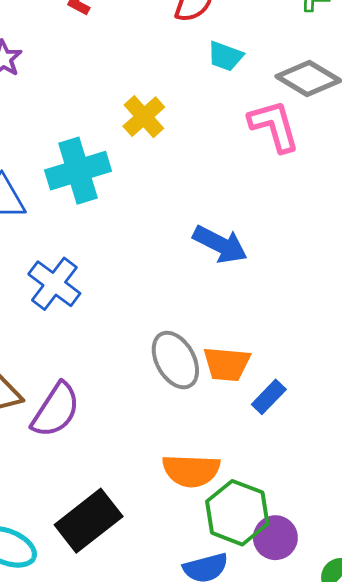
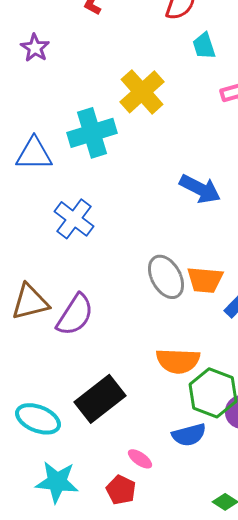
cyan trapezoid: (225, 56) -> (204, 46), turned 52
yellow cross: (144, 117) -> (142, 92), size x1.4

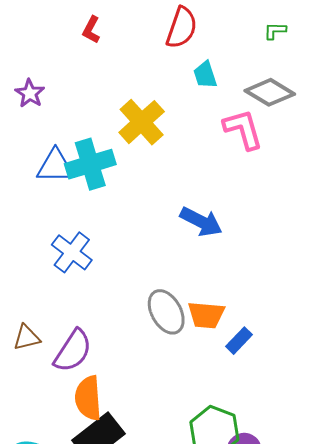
purple star: (35, 48) -> (30, 93), moved
blue triangle: (34, 154) -> (55, 166), moved
brown triangle: (30, 302) -> (27, 338), size x0.7
orange semicircle: (178, 361) -> (88, 398), moved, turned 84

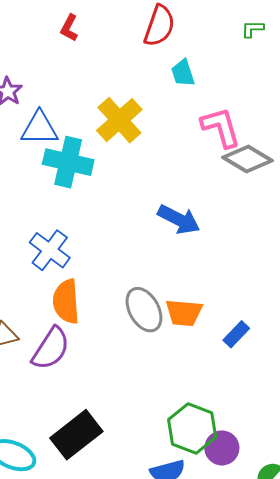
gray diamond: (270, 92) -> (247, 159), moved
cyan cross: (90, 164) -> (68, 162), turned 30
blue triangle: (55, 166) -> (39, 128), moved
blue rectangle: (239, 341) -> (236, 334), moved
orange semicircle: (88, 398) -> (66, 301), moved

